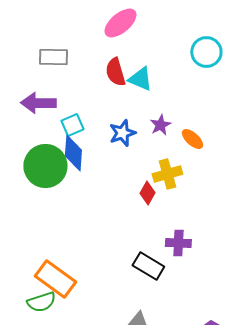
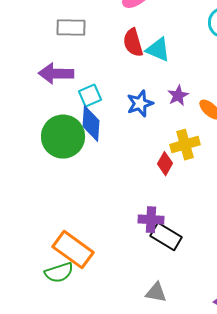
purple cross: (178, 243) -> (151, 220), moved

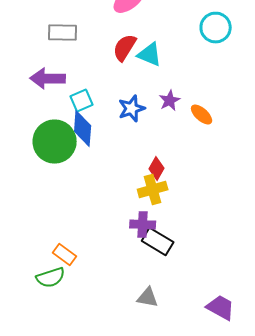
red semicircle: (133, 43) -> (125, 48), turned 48
yellow cross: (185, 145) -> (153, 190), moved
orange rectangle: (73, 250) -> (65, 254), size x0.6

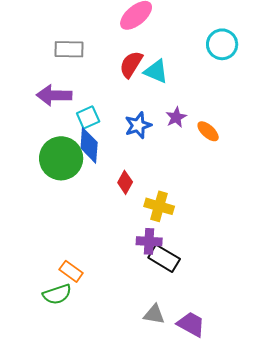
red diamond: (157, 168) -> (125, 182), moved
yellow cross: (153, 190) -> (159, 206), turned 32
purple trapezoid: (221, 308) -> (191, 324), moved

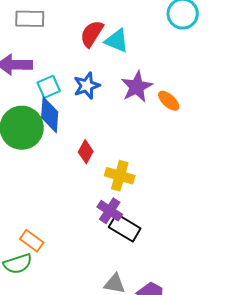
purple star: (176, 117) -> (137, 87), size x1.5
blue star: (138, 125) -> (87, 86), moved
purple cross: (149, 241) -> (110, 211), turned 30

